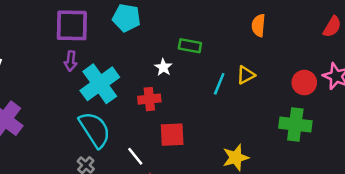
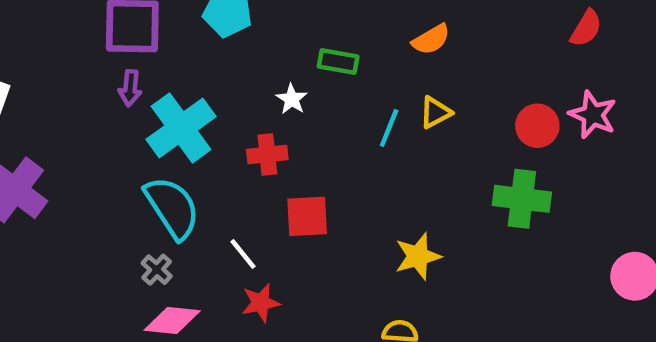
orange semicircle: (259, 25) -> (431, 39), moved, turned -125

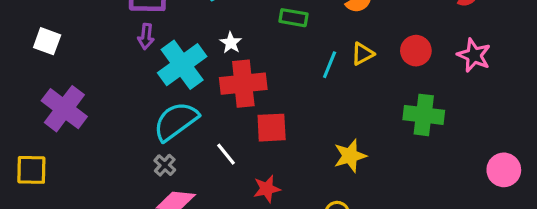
white star: (292, 99) -> (231, 43), moved
red circle: (537, 126) -> (416, 51), moved
red cross: (267, 154) -> (243, 84), size x1.6
cyan semicircle: (172, 208) -> (176, 121), turned -93
red star: (261, 303) -> (267, 189), moved

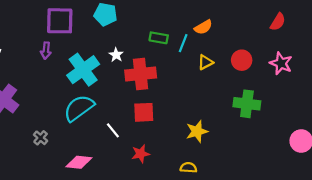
purple arrow: (146, 36) -> (46, 51), moved
cyan line: (330, 65) -> (183, 43), moved
red cross: (243, 84) -> (141, 74), moved
gray cross: (165, 165) -> (41, 138), moved

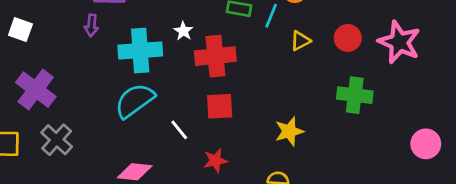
pink star: (281, 63) -> (399, 42), size x1.4
cyan cross: (83, 70) -> (140, 51), turned 32
gray cross: (41, 138) -> (57, 140), moved, size x1.6

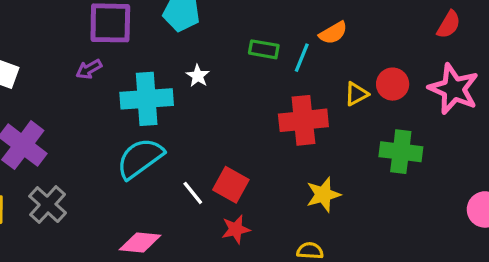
purple arrow: (91, 25) -> (89, 69), turned 55
yellow triangle: (300, 41) -> (356, 94), moved
red cross: (215, 56) -> (303, 120), moved
red square: (220, 106) -> (231, 185), moved, turned 32

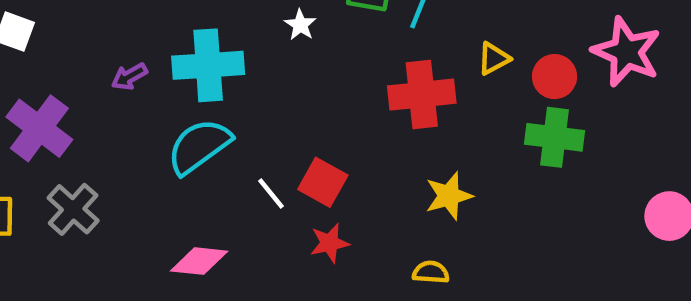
purple arrow: (89, 69) -> (129, 77), moved
white star: (198, 76) -> (300, 25), moved
red circle: (393, 84) -> (555, 77), moved

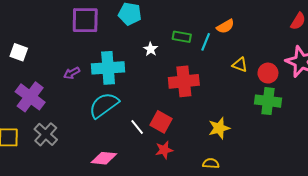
yellow triangle: (494, 59) -> (240, 65), turned 49
red cross: (422, 95) -> (184, 81), moved

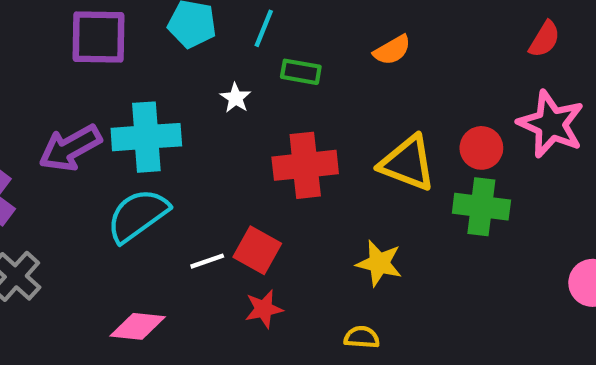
cyan line: (206, 42) -> (264, 28), moved
yellow triangle: (240, 65) -> (407, 163), moved, size x1.8
purple arrow: (72, 73) -> (70, 148), size x1.8
white line: (137, 127) -> (207, 261), turned -70
yellow star: (219, 128) -> (379, 263), turned 30

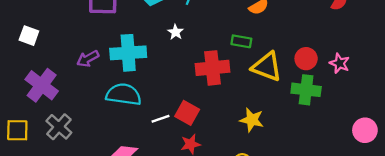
green rectangle: (301, 72) -> (241, 41), moved
pink star: (551, 124) -> (340, 63), moved, size x0.6
purple arrow: (70, 148) -> (88, 59), size x0.7
cyan semicircle: (138, 215) -> (124, 94), turned 44

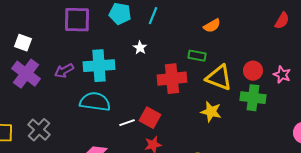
white square: (29, 36) -> (23, 43), moved
purple cross: (42, 85) -> (26, 74), moved
yellow star: (252, 120) -> (211, 112), moved

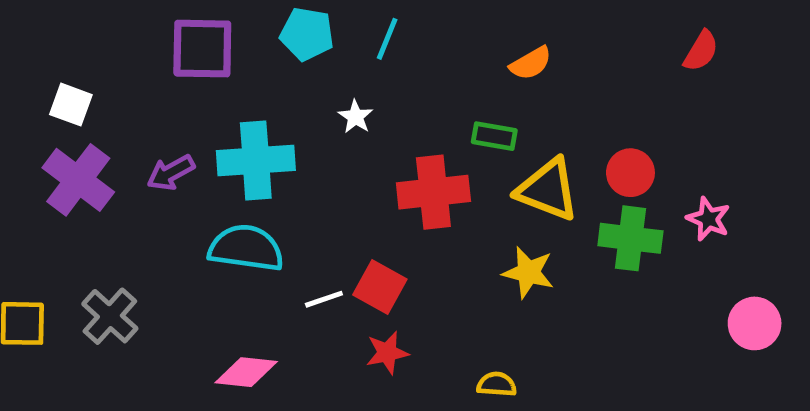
pink star: (282, 75) -> (708, 219), moved

